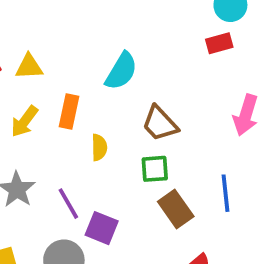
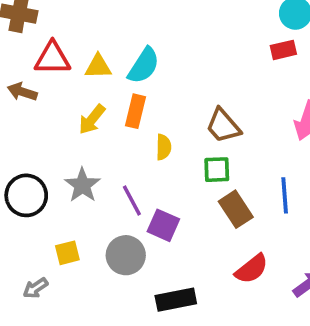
cyan semicircle: (121, 71) -> (144, 66), moved

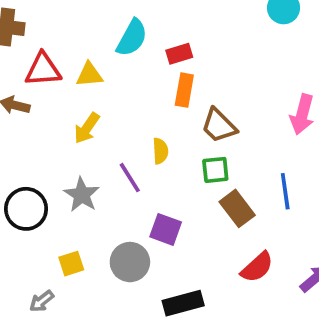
red rectangle: (283, 50) -> (179, 54), moved
cyan semicircle: (144, 66) -> (132, 38), moved
orange rectangle: (135, 111) -> (184, 90), moved
purple line: (132, 200) -> (130, 178), moved

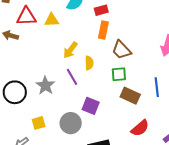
yellow arrow: (87, 128) -> (70, 50), moved
brown rectangle: (237, 208) -> (130, 96), turned -30

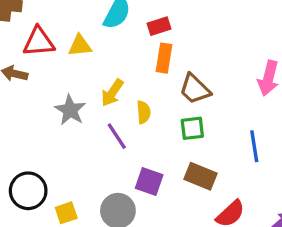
gray star: (45, 85) -> (70, 110), moved
black circle: (15, 92) -> (28, 191), moved
brown rectangle: (130, 96) -> (201, 176), moved

